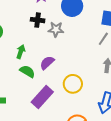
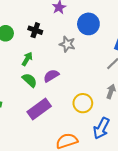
black cross: (38, 20) -> (35, 30), moved
yellow circle: (73, 84) -> (83, 103), moved

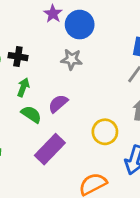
blue circle: (88, 24) -> (80, 25), moved
black cross: (35, 30) -> (18, 57), moved

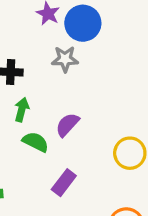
gray star: (72, 59) -> (65, 59), moved
purple rectangle: (50, 149) -> (64, 183), size x0.7

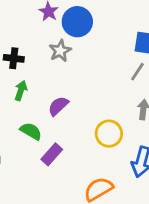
gray star: (65, 59) -> (60, 51), turned -30
green semicircle: (36, 142) -> (31, 131), moved

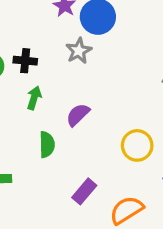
green semicircle: (31, 131) -> (47, 145), turned 60
purple rectangle: (52, 154) -> (84, 191), moved

